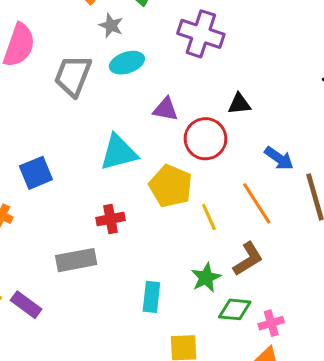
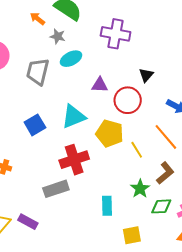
black triangle: (239, 104) -> (146, 75), turned -35
blue square: (36, 173) -> (35, 125), moved
red cross: (111, 219) -> (74, 160), size x1.6

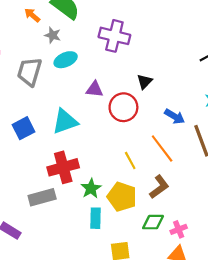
yellow pentagon: (110, 133) -> (122, 197), moved
green star: (140, 189) -> (91, 188), moved

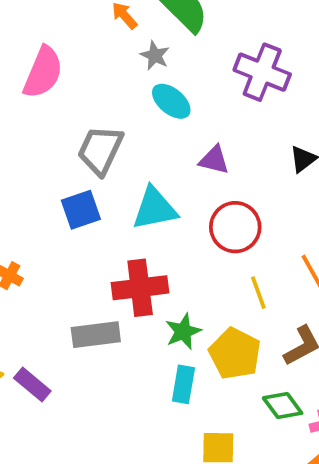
cyan ellipse: (66, 60) -> (171, 101), turned 55
gray trapezoid: (29, 72) -> (100, 150), moved
red circle: (123, 107) -> (235, 227), moved
green diamond: (153, 222) -> (283, 406), turned 45

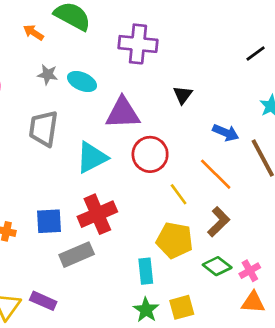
gray star: (155, 56) -> (48, 75), moved
purple triangle: (214, 160) -> (123, 113), size x1.6
blue square: (81, 210) -> (49, 221), moved, turned 32
green star: (183, 331) -> (146, 310), moved

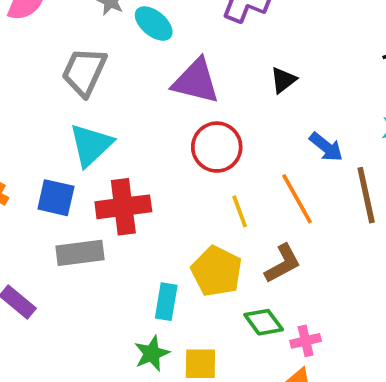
cyan triangle: (92, 158) -> (91, 145), moved, turned -32

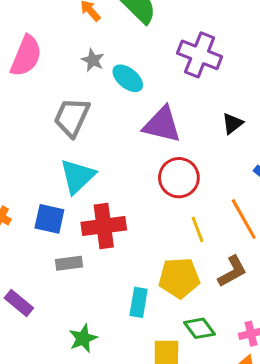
gray rectangle: (80, 253) -> (69, 263), size x0.7
yellow pentagon: (217, 271) -> (179, 278), turned -30
green diamond: (264, 322) -> (199, 328), moved
green star: (152, 353) -> (83, 338), moved

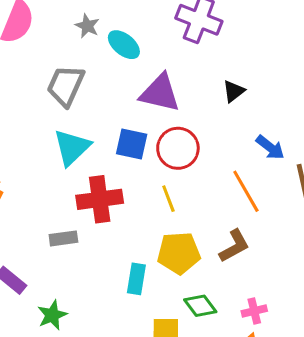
blue square: (49, 219) -> (132, 144), moved
yellow line: (198, 229) -> (168, 199), moved
green star: (83, 338) -> (52, 315), moved

